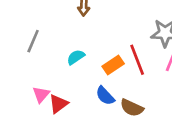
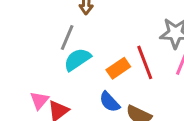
gray line: (33, 41) -> (67, 38), moved
cyan semicircle: (76, 57) -> (77, 59), size x1.4

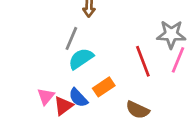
orange rectangle: (118, 68) -> (104, 87), moved
blue semicircle: (110, 102) -> (78, 98), moved

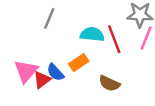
cyan semicircle: (81, 59) -> (92, 34), moved, turned 40
pink triangle: (46, 96) -> (26, 71), size x1.5

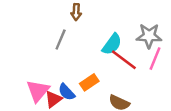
cyan semicircle: (92, 34) -> (112, 44), moved, turned 120
red line: (114, 39) -> (124, 60), turned -32

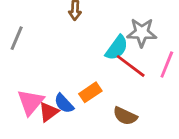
gray star: (149, 36) -> (142, 33), moved
gray line: (61, 39) -> (17, 38), moved

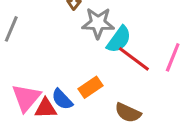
gray star: (142, 33) -> (98, 23), moved
red triangle: (49, 112) -> (46, 108), turned 35

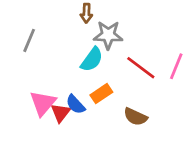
cyan semicircle: (119, 39) -> (92, 60), moved
red triangle: (46, 108) -> (61, 113), turned -50

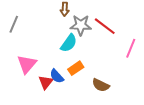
gray line: (29, 40) -> (14, 24), moved
red line: (141, 68) -> (105, 26), moved
pink triangle: (43, 103) -> (27, 64), moved

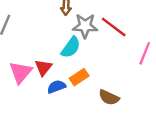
blue semicircle: (57, 76) -> (56, 87), turned 112
red triangle: (46, 82) -> (43, 68), moved

